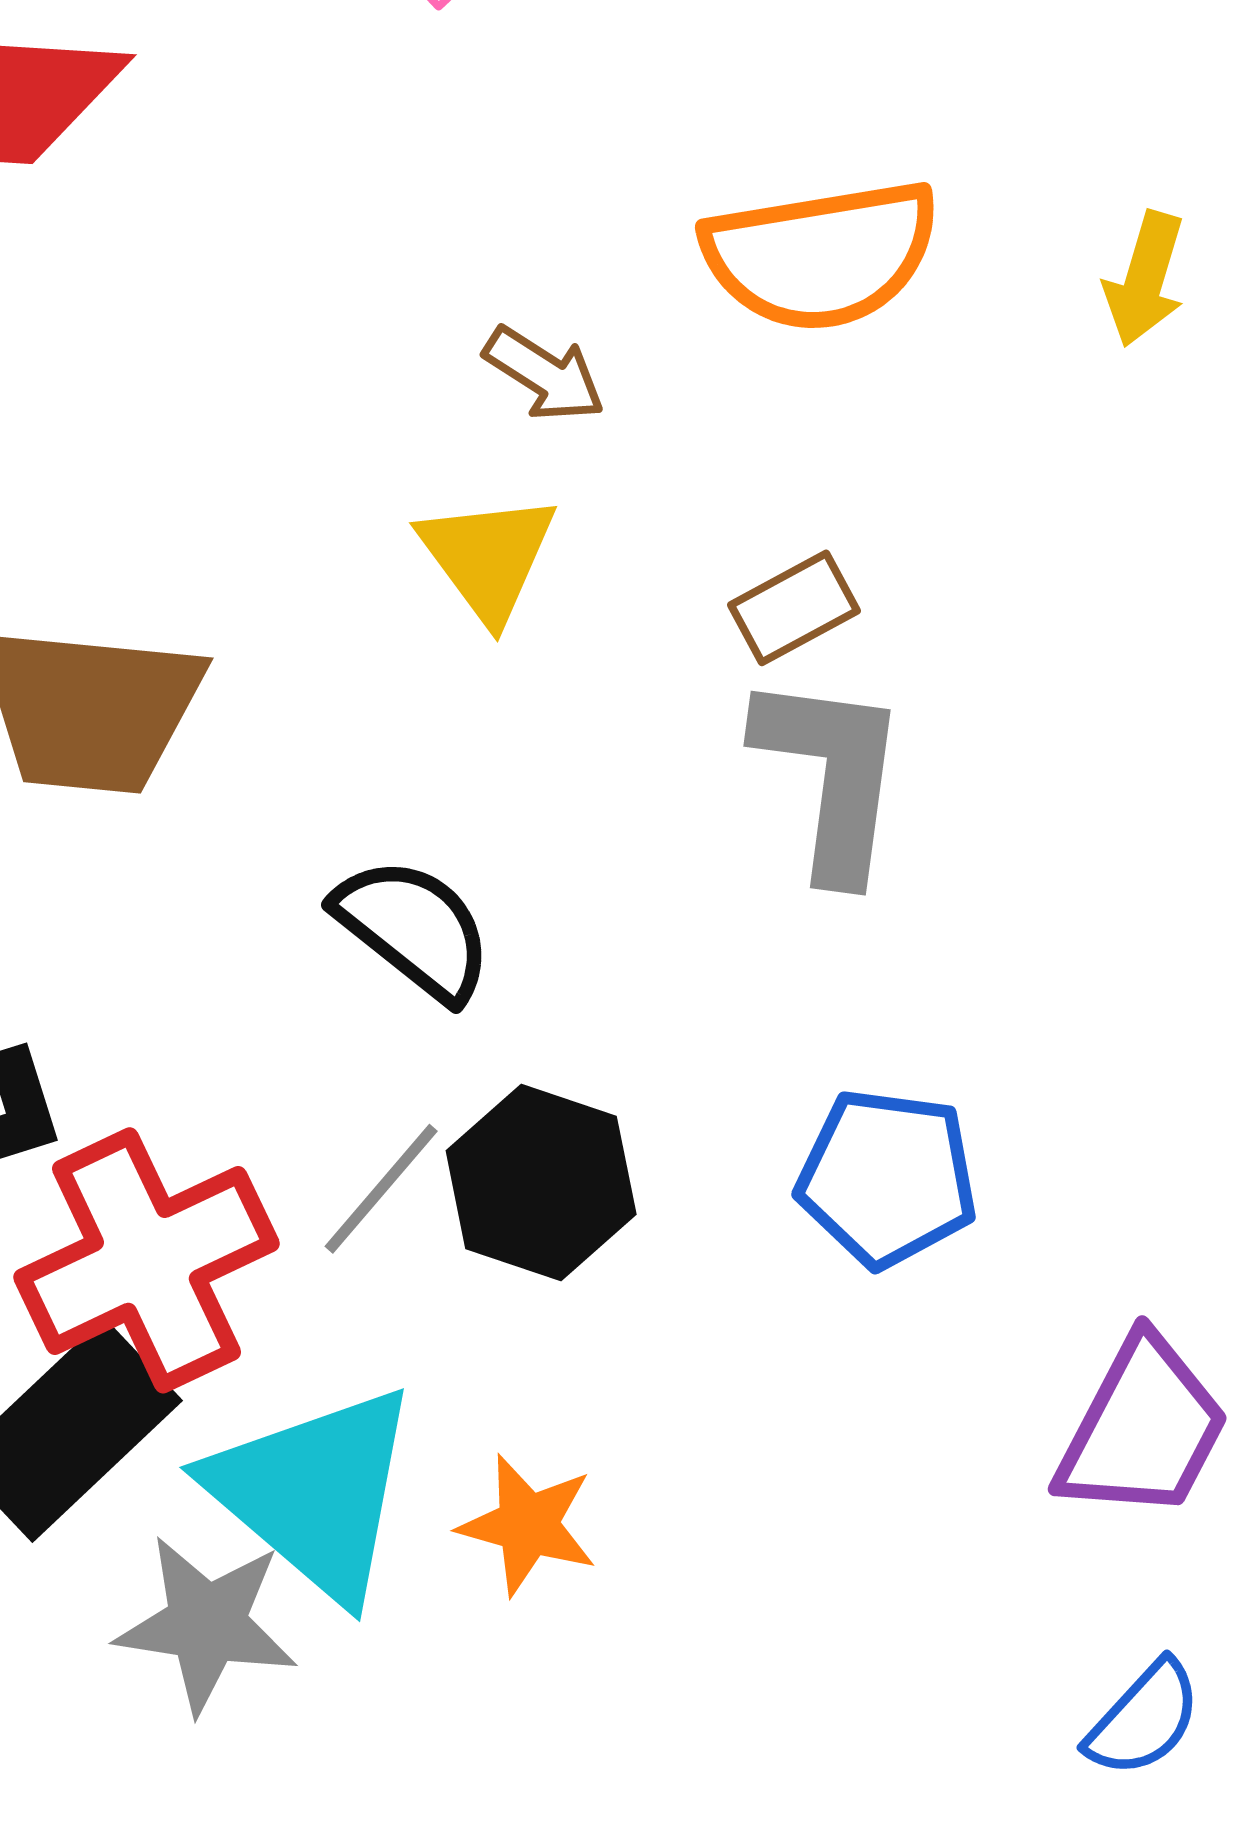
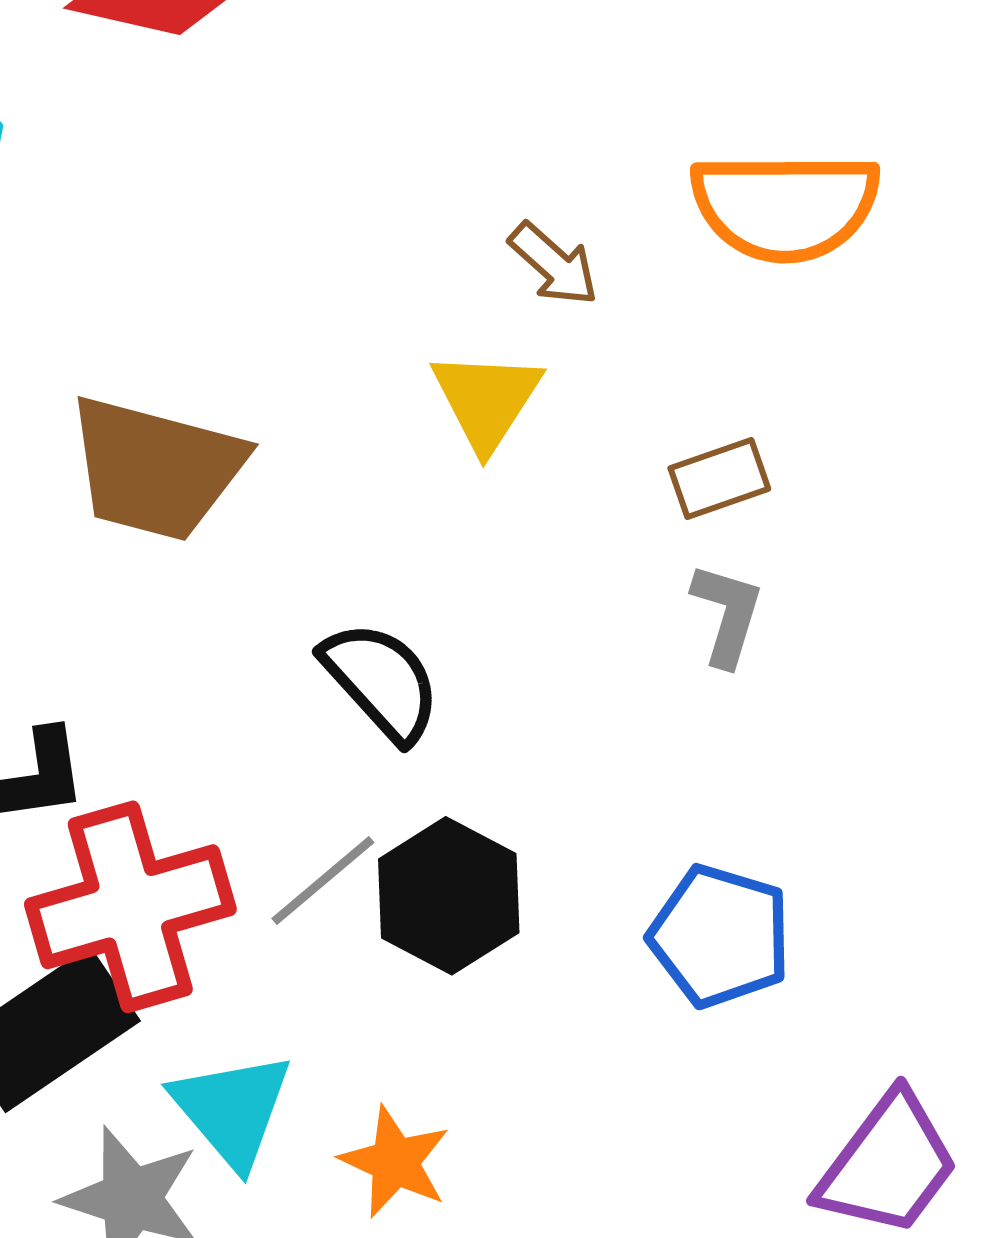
gray L-shape: (831, 776) -> (727, 614), size x0.6
cyan triangle: (314, 1493) -> (232, 1110), size x0.7

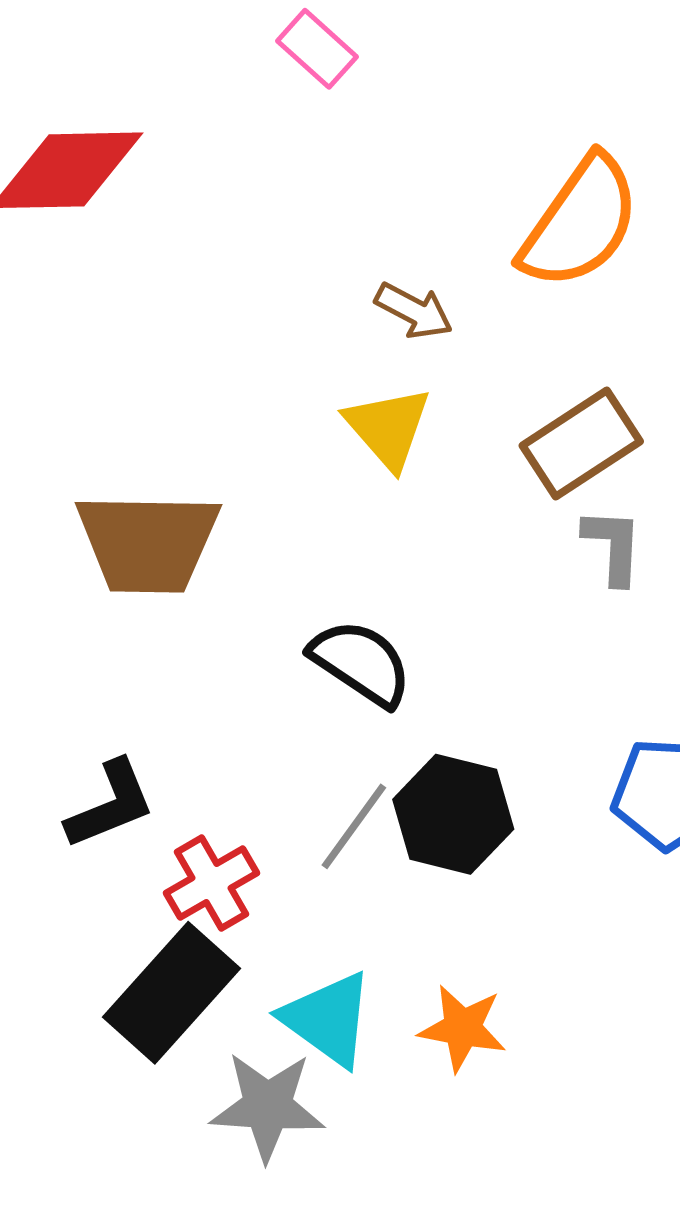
orange semicircle: (785, 206) -> (580, 222), turned -41
brown rectangle: (719, 478) -> (581, 444), size x1.5
red cross: (130, 907) -> (211, 883), size x0.6

